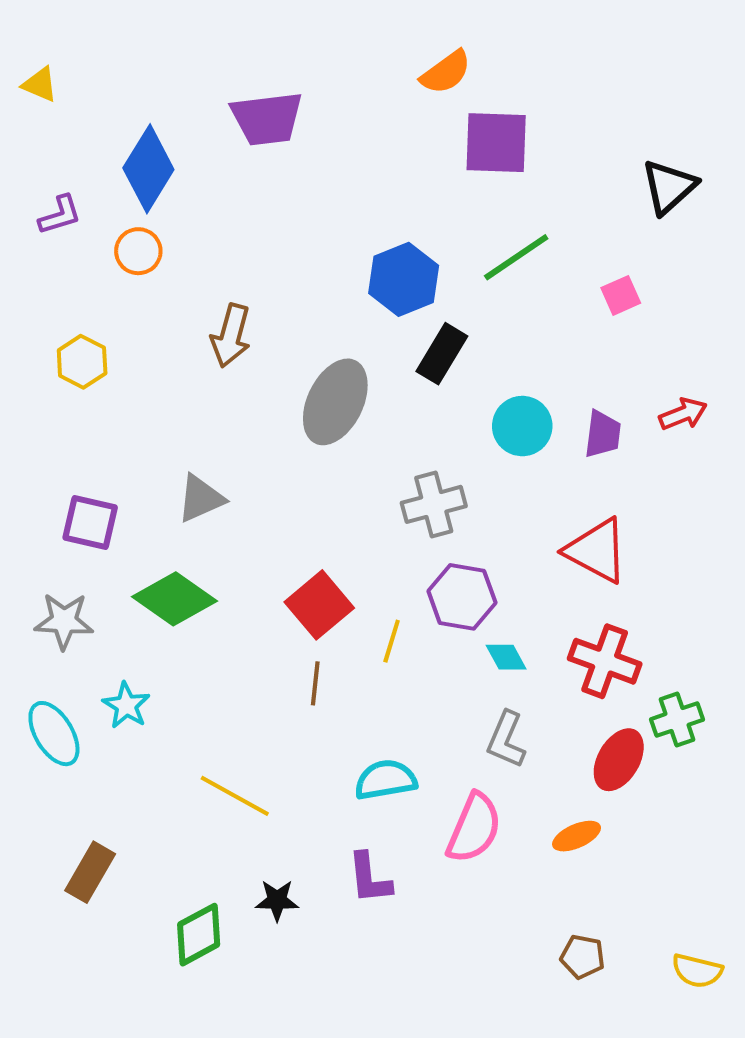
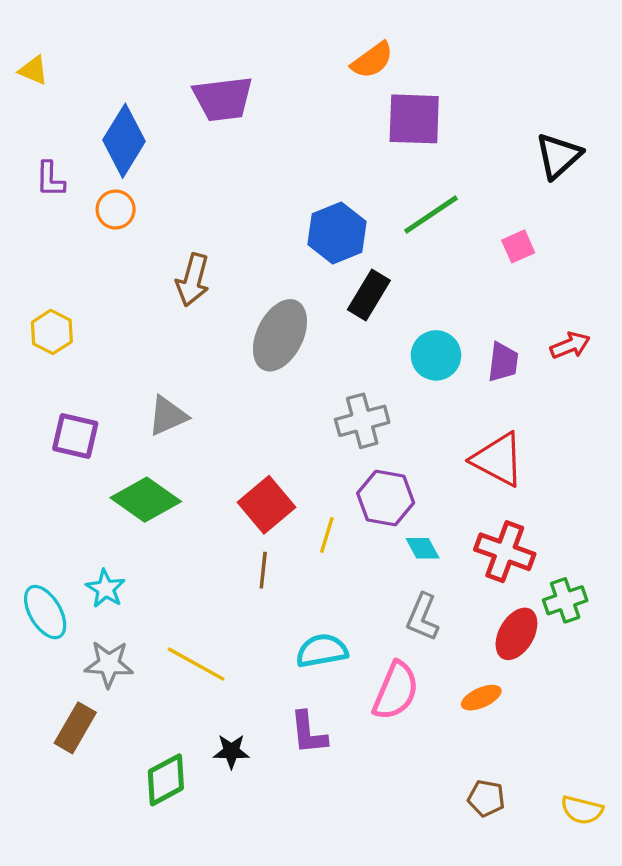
purple L-shape: (60, 215) -> (50, 179), turned 108
yellow hexagon: (82, 362) -> (52, 332), moved
gray star: (64, 621) -> (109, 664), moved

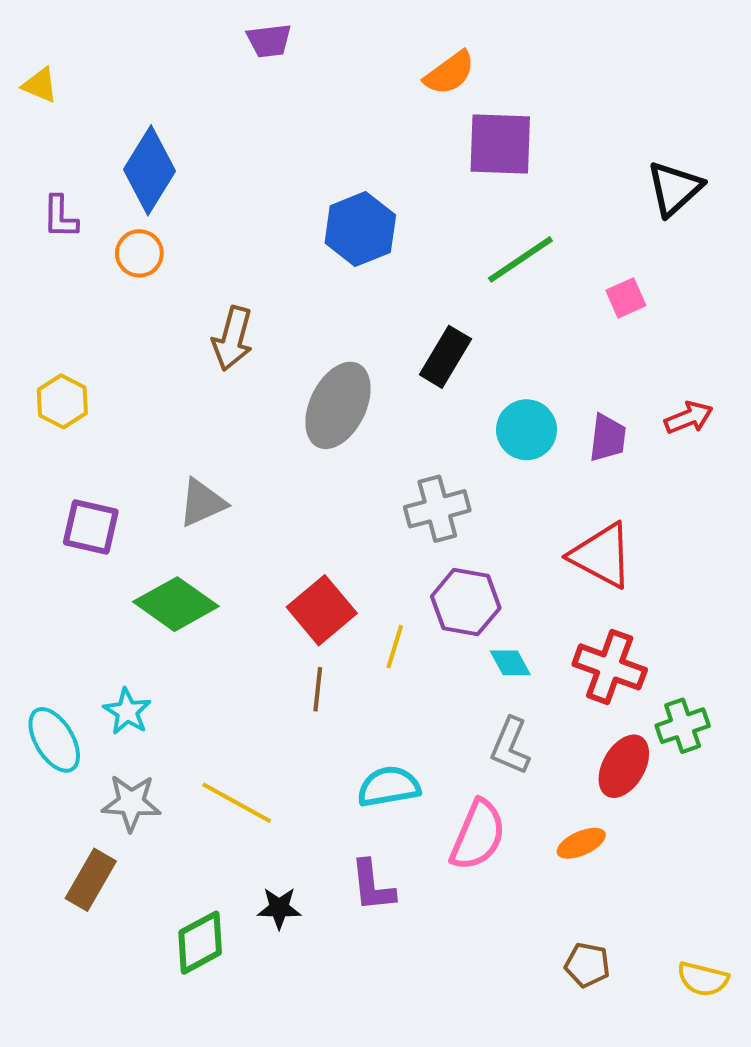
purple trapezoid: (223, 99) -> (269, 41), moved, size x0.6
blue hexagon: (337, 233) -> (360, 229), moved

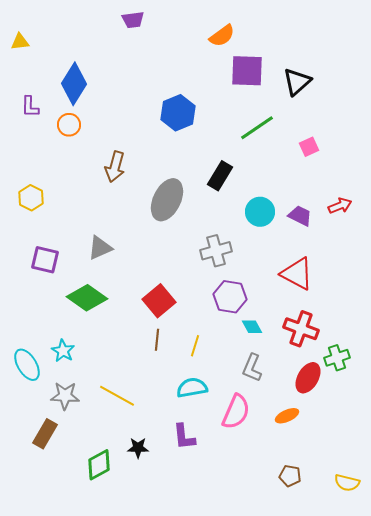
yellow triangle: (40, 85) -> (20, 42), turned -30
black triangle: (674, 189) -> (297, 82), moved
purple trapezoid: (608, 438) -> (300, 216), turned -70
yellow line: (395, 647) -> (195, 346), moved

